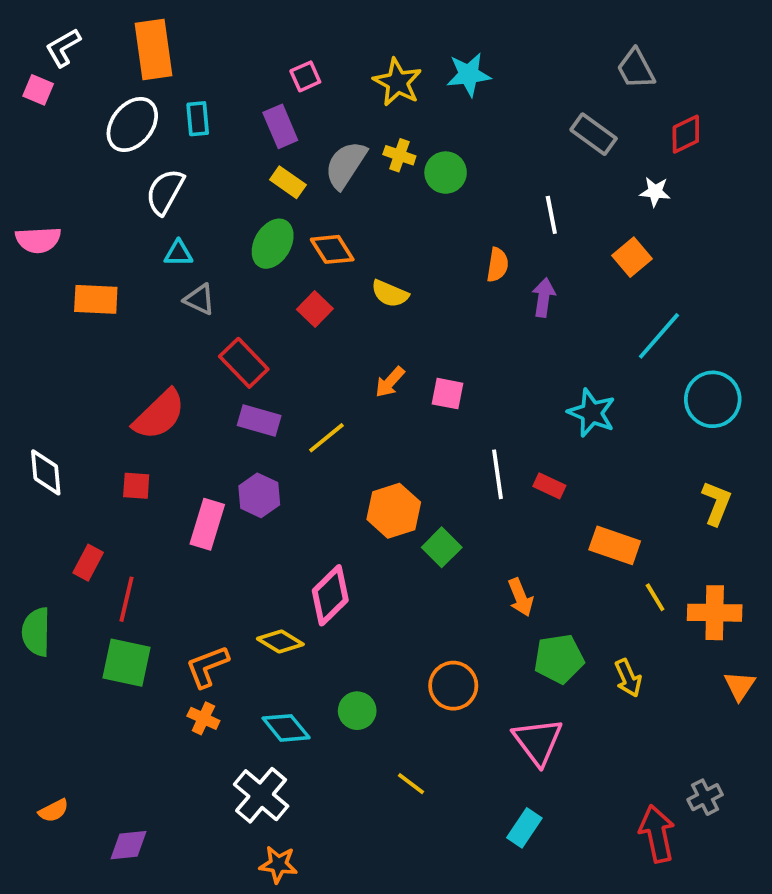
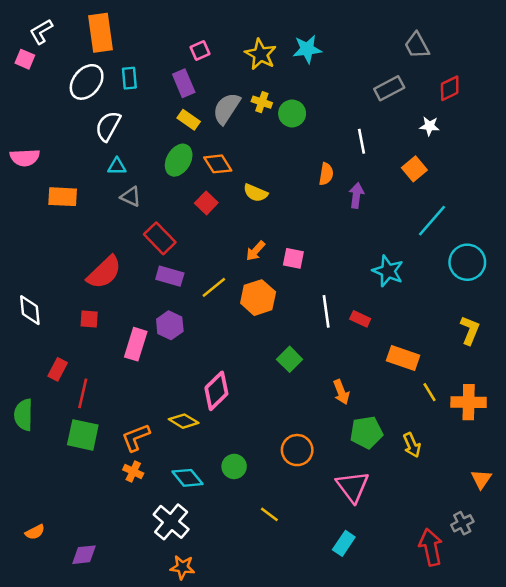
gray rectangle: (594, 134) -> (389, 88), turned -64
orange hexagon: (394, 511) -> (258, 298), moved
orange triangle: (740, 686) -> (481, 479), moved

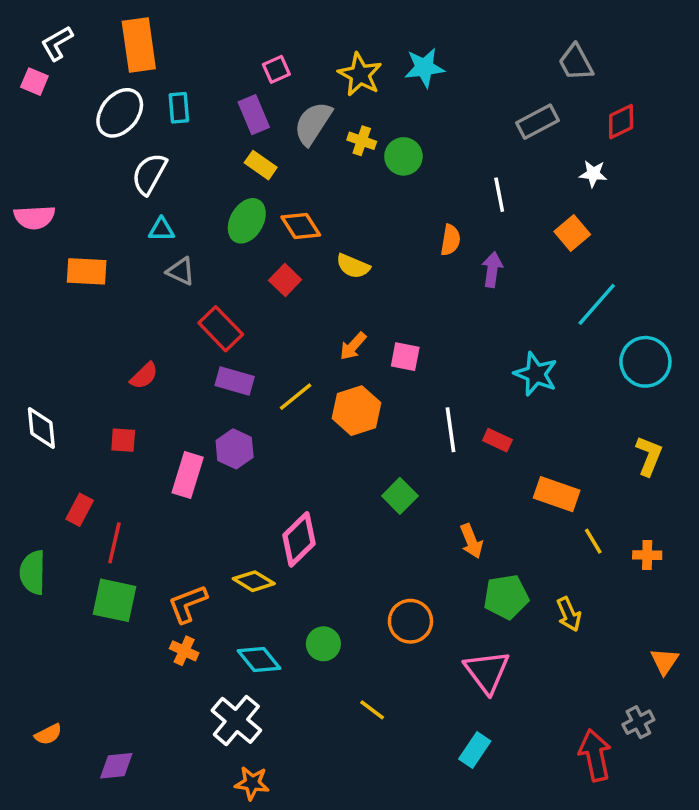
gray semicircle: (227, 108) -> (313, 123), moved
red semicircle: (104, 272) -> (144, 376), size x0.6
orange cross: (469, 402) -> (647, 555), size x0.6

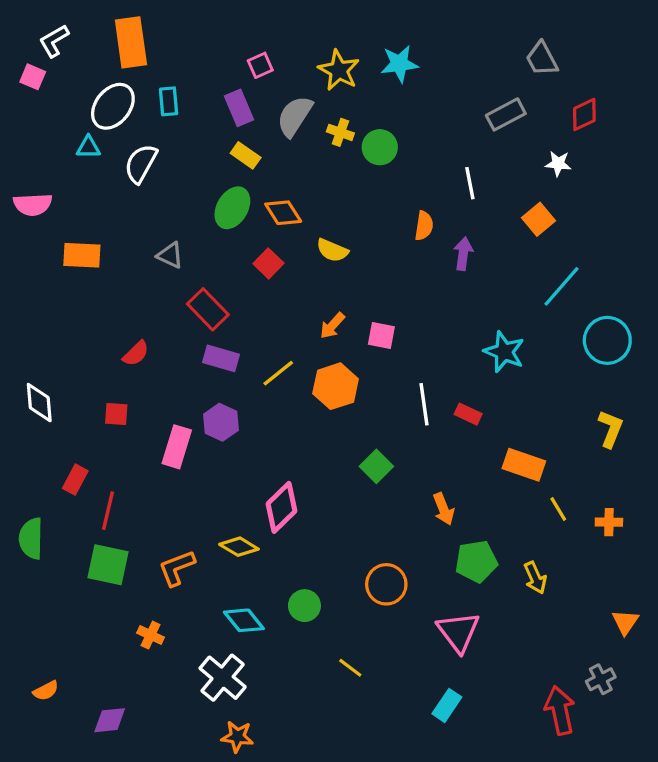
cyan triangle: (161, 230) -> (88, 147), moved
orange cross: (184, 651) -> (151, 635), moved

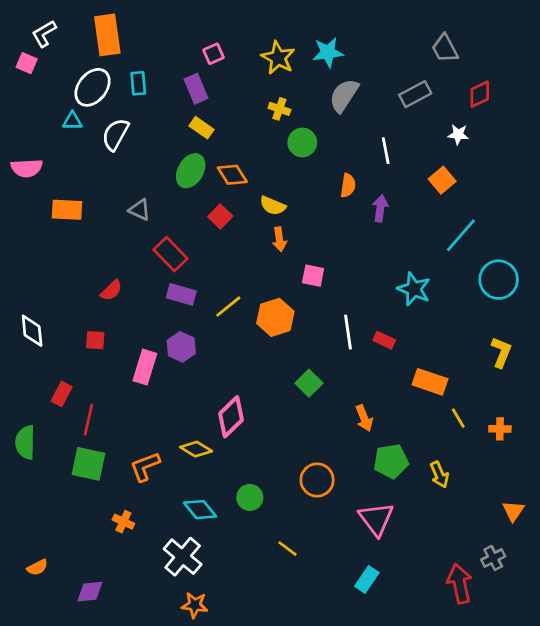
gray semicircle: (295, 116) -> (344, 95), moved
green circle: (380, 147) -> (302, 142), moved
orange arrow: (332, 326) -> (279, 239), moved, turned -50

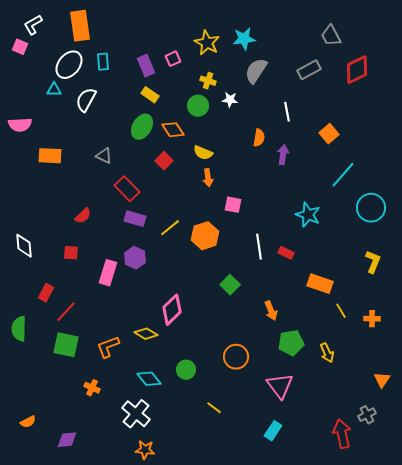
pink square: (214, 54) -> (173, 59), moved
red diamond: (480, 94) -> (357, 70), size x1.4
white star: (458, 134) -> (230, 100), moved
green circle: (302, 142) -> (198, 106), moved
red line: (88, 419) -> (66, 312), turned 30

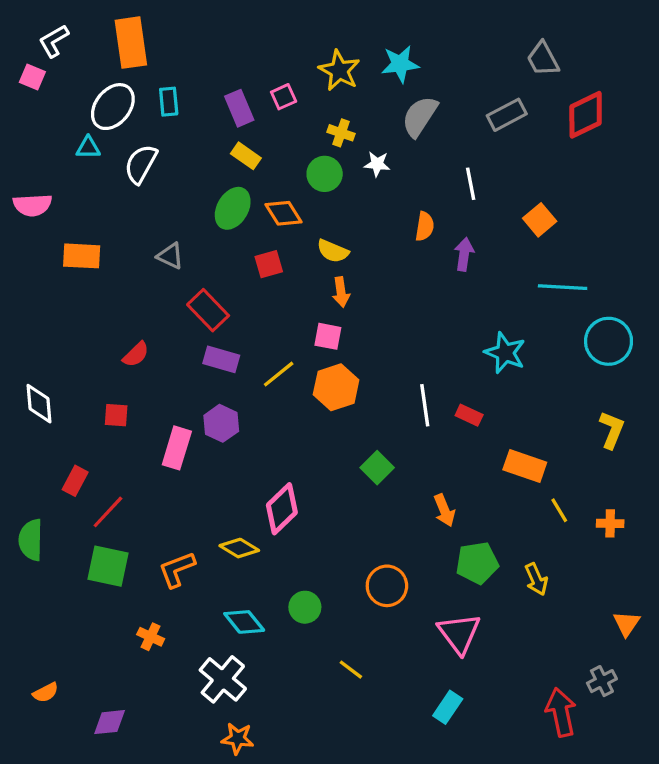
red square: (164, 161) -> (269, 264), turned 30
cyan line: (343, 175) -> (563, 287), turned 52
pink square: (233, 205) -> (328, 336), moved

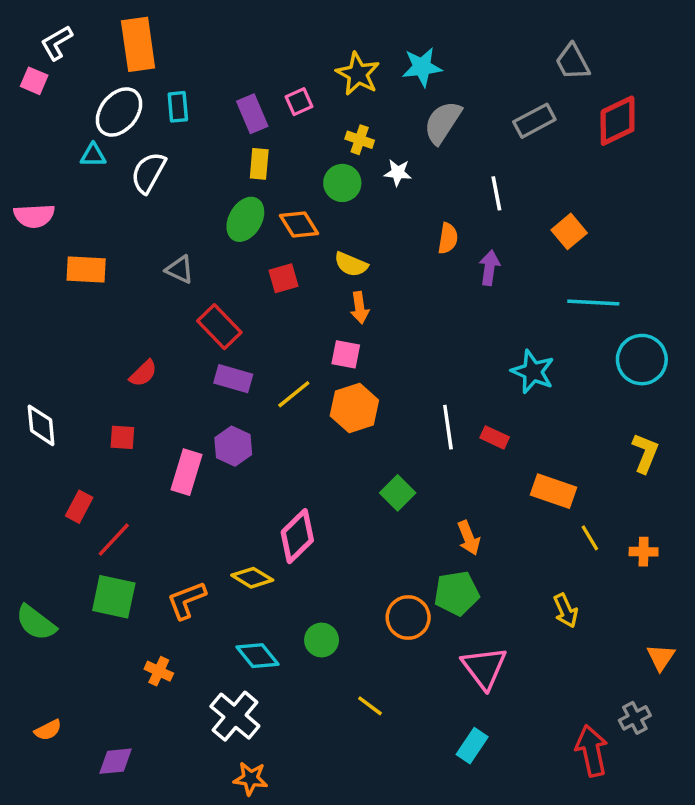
yellow rectangle: (246, 156) -> (259, 164), turned 60
green semicircle: (31, 540) -> (36, 623), moved, turned -54
green pentagon: (477, 563) -> (457, 593), moved

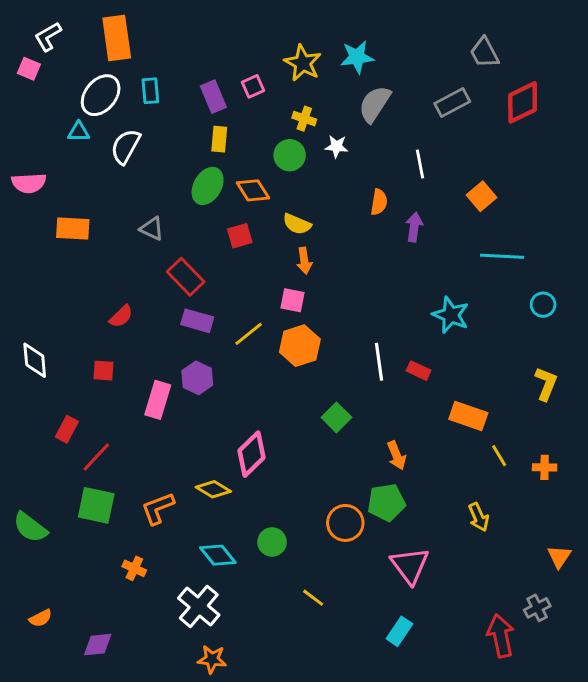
cyan circle: (642, 360) -> (543, 305), size x0.6

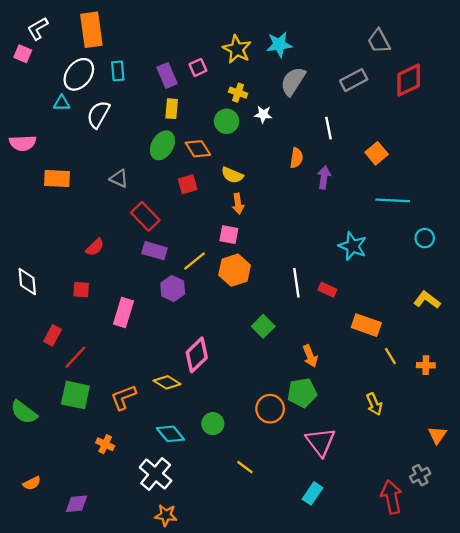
purple hexagon: (197, 378) -> (173, 288), moved
yellow L-shape: (546, 384) -> (427, 300), turned -75

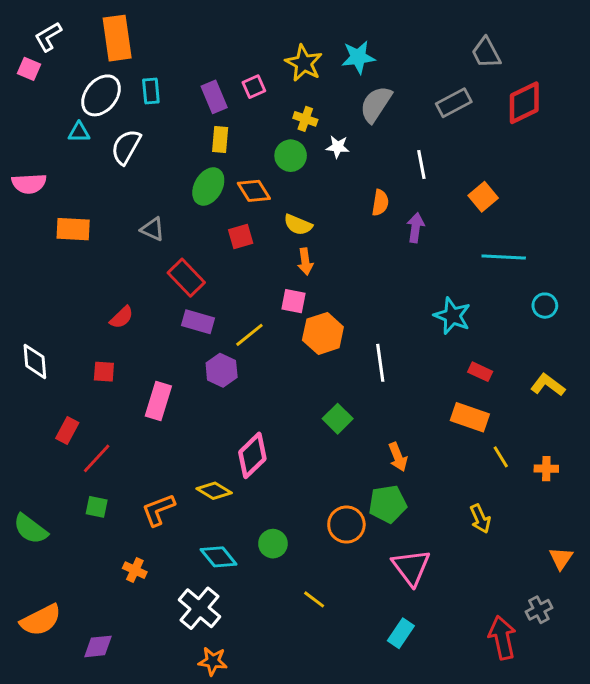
orange hexagon: (235, 270) -> (323, 333), moved
red rectangle: (327, 290) -> (480, 372), moved
green square: (75, 395) -> (97, 507), size x0.6
orange semicircle: (32, 483) -> (41, 620), size x1.8

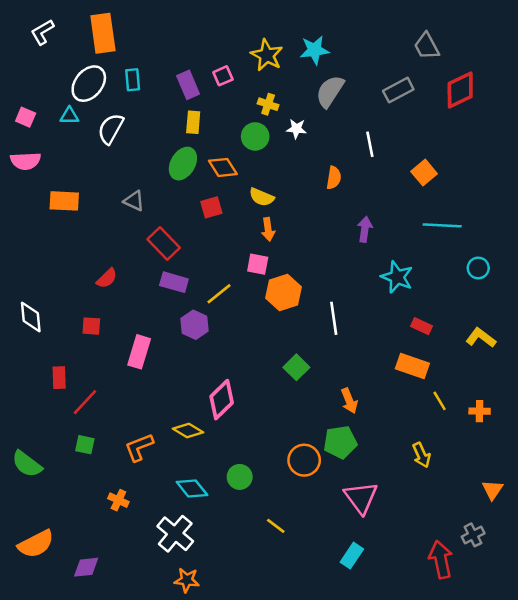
pink square: (29, 69) -> (26, 117), moved
purple arrow: (416, 228) -> (365, 229), moved
red rectangle: (67, 430) -> (59, 378), turned -30

